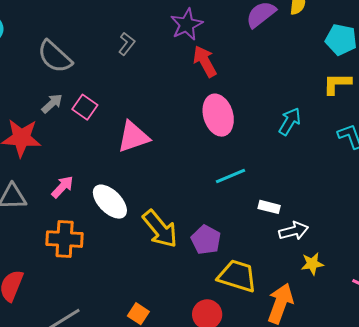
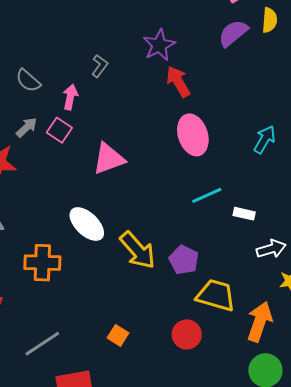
gray semicircle: (55, 57) -> (28, 81), size x0.7
pink arrow: (62, 187) -> (70, 97), moved, turned -30
white rectangle: (269, 207) -> (244, 214), moved

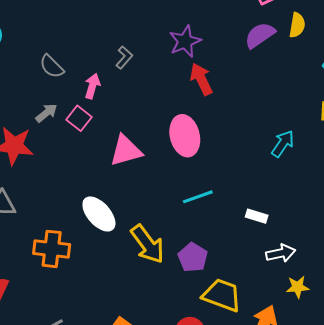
pink ellipse: (193, 135) -> (185, 136), moved
cyan line: (207, 195) -> (198, 197), moved

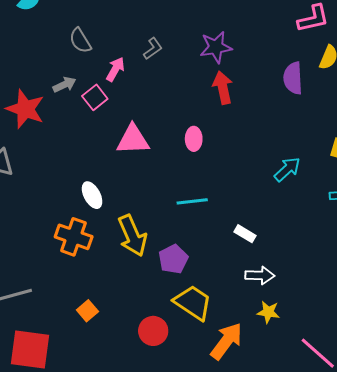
purple semicircle: (260, 35) -> (293, 78), moved, turned -72
pink ellipse: (185, 136) -> (194, 139), size x0.6
white ellipse: (99, 214) -> (92, 195), size x0.7
orange cross: (52, 249) -> (74, 237), moved

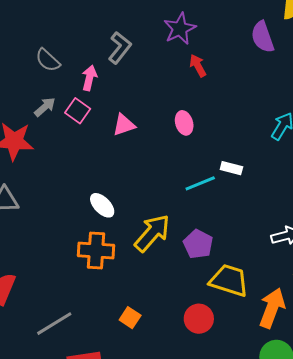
gray L-shape: (153, 49) -> (120, 48), size x1.4
red arrow: (223, 88) -> (198, 66), size x0.7
pink triangle: (133, 140) -> (124, 125), moved, size x0.7
white rectangle: (245, 234) -> (231, 168), moved
yellow arrow: (132, 236) -> (152, 233), turned -99

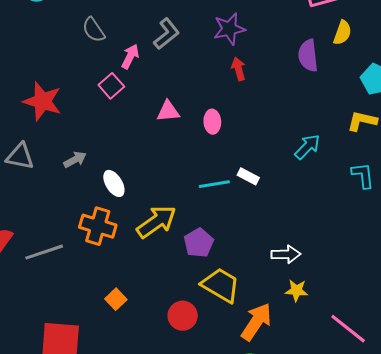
gray arrow: (45, 107) -> (75, 160), moved
pink triangle: (124, 125) -> (168, 111), moved
gray line: (54, 324) -> (44, 252), moved

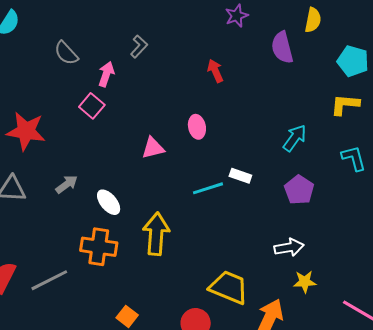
purple star: (229, 29) -> (237, 16), moved, size x0.7
gray L-shape: (167, 34) -> (139, 47), size x0.7
pink triangle: (168, 111) -> (153, 148), moved
yellow arrow: (156, 222) -> (156, 234), turned -42
purple pentagon: (199, 243) -> (299, 190), moved

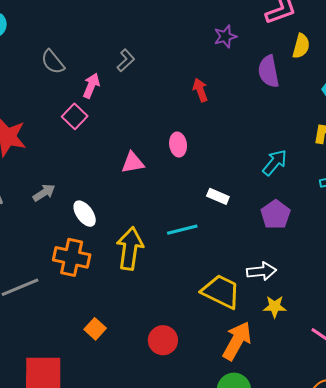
cyan line: (208, 188) -> (182, 230), moved
yellow trapezoid: (229, 287) -> (221, 291), moved

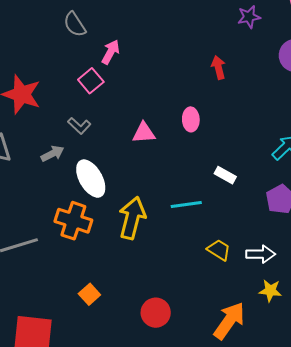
gray L-shape: (126, 60) -> (79, 126), moved, turned 80
white ellipse: (85, 214) -> (91, 179), size x1.4
yellow trapezoid: (221, 291) -> (219, 250), moved, size x0.6

